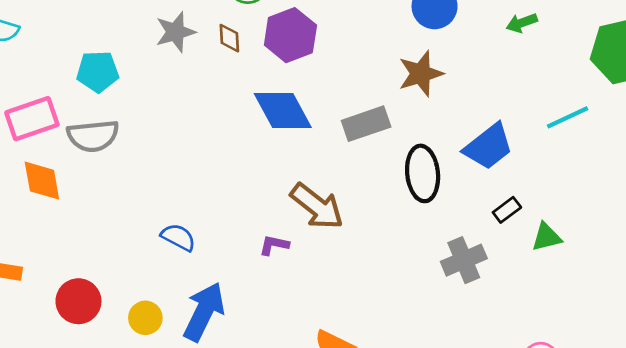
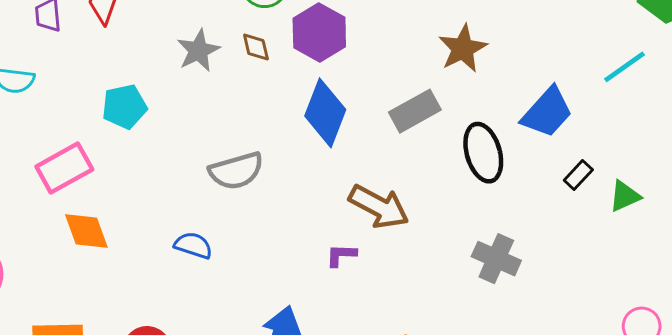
blue diamond: (283, 111) -> (325, 113), turned 60
gray semicircle: (93, 136) -> (236, 171), moved
blue semicircle: (178, 237) -> (193, 245), moved
gray cross: (464, 260) -> (496, 259), moved, turned -33

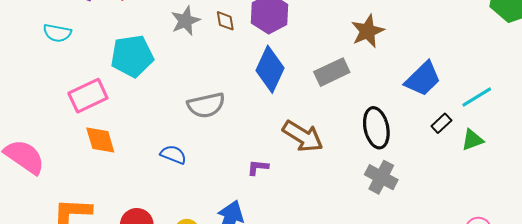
cyan line: (625, 67) -> (477, 97), moved
cyan pentagon: (124, 107) -> (132, 56), size x1.4
black ellipse: (483, 153) -> (376, 128), moved
purple L-shape: (341, 255) -> (258, 167), moved

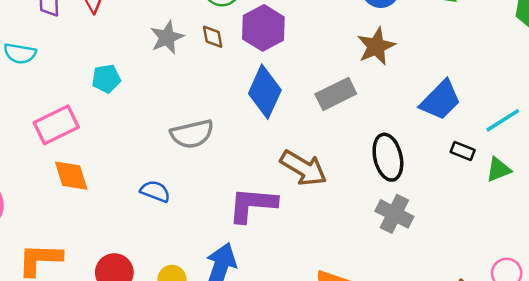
cyan pentagon: (132, 56) -> (106, 79), size x0.6
black rectangle: (441, 123) -> (463, 151), turned 66
purple L-shape: (258, 167) -> (252, 205), size x2.0

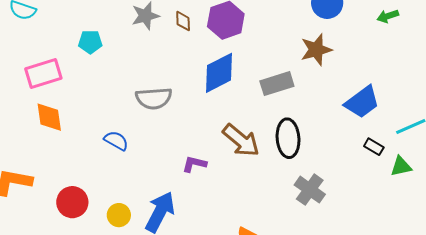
blue diamond: (265, 92) -> (219, 73), turned 30
black ellipse: (388, 157) -> (288, 138), moved
purple L-shape: (252, 205) -> (194, 164), size x0.6

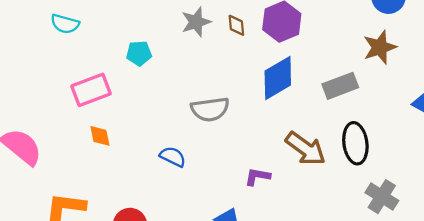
orange diamond: (49, 117) -> (100, 136), size x0.7

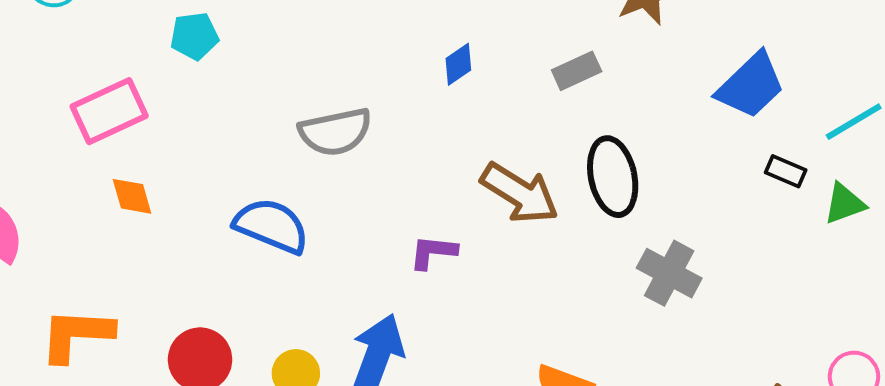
blue diamond: (278, 78) -> (458, 64), size x0.5
gray rectangle: (340, 86) -> (577, 71), size x0.7
blue semicircle: (173, 157) -> (271, 226), size x1.5

